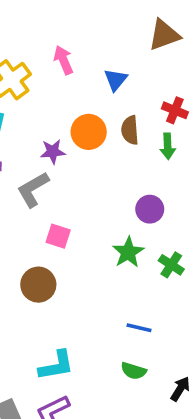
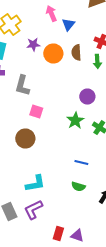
pink arrow: (63, 60) -> (51, 14), moved
purple star: (53, 152) -> (33, 44), moved
gray L-shape: (33, 189) -> (22, 86), turned -45

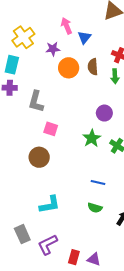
purple star: (33, 44) -> (53, 49), moved
purple L-shape: (33, 210) -> (48, 245), moved

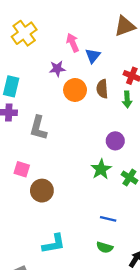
yellow cross: (23, 37) -> (24, 33), moved
pink square: (51, 129) -> (22, 169), moved

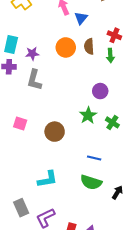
purple star: (57, 69) -> (32, 54), moved
pink square: (22, 169) -> (20, 123), moved
brown circle: (42, 191) -> (55, 132), moved
green semicircle: (105, 247) -> (91, 182), size x1.5

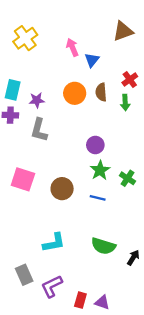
red cross: (114, 35) -> (130, 80), turned 32
purple circle: (100, 91) -> (95, 145), moved
pink square: (20, 123) -> (23, 179), size x1.5
blue line: (94, 158) -> (98, 198), moved

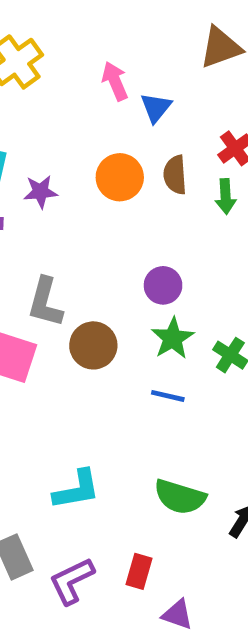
gray L-shape: (39, 130) -> (45, 302), moved
brown circle: (62, 189) -> (93, 345), moved
red rectangle: (80, 300) -> (139, 571), moved

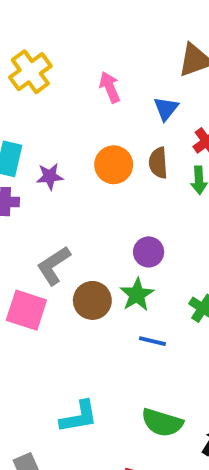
blue triangle: (156, 108) -> (166, 109), moved
gray L-shape: (45, 302) -> (54, 266), turned 42
green star: (173, 338) -> (137, 295), moved

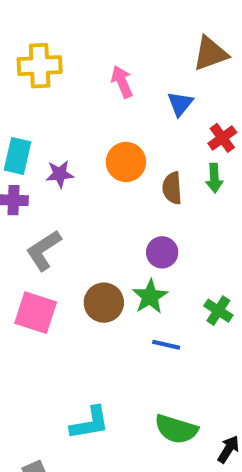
yellow cross: (30, 72) -> (40, 66), turned 33
brown semicircle: (158, 163) -> (172, 188), moved
gray L-shape: (54, 266) -> (44, 250), moved

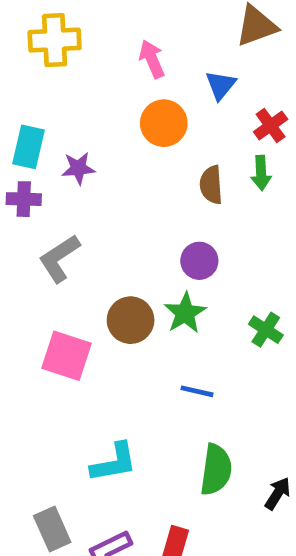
orange circle: (126, 162) -> (164, 123), moved
pink square: (36, 313) -> (66, 356), moved
blue line: (166, 345) -> (197, 391), moved
green semicircle: (176, 429) -> (216, 470), turned -99

